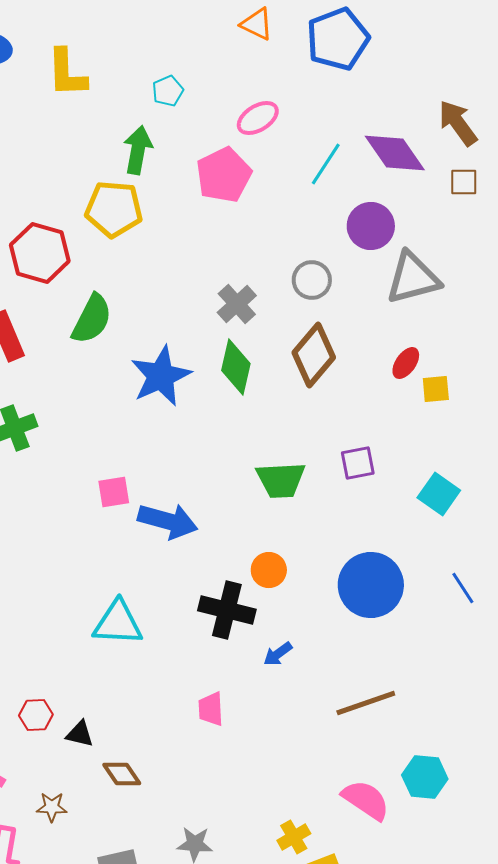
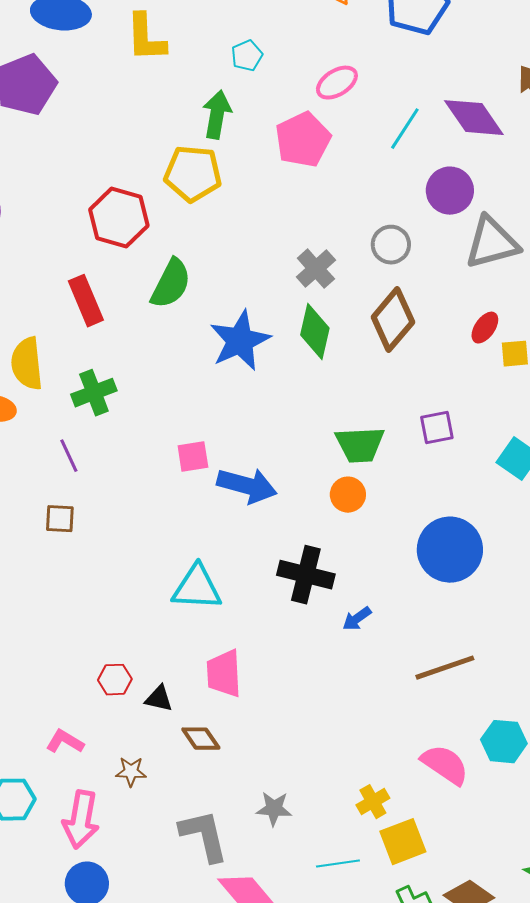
orange circle: (269, 570) -> (348, 495), moved
pink trapezoid: (211, 709) -> (224, 674), moved, size x1.4

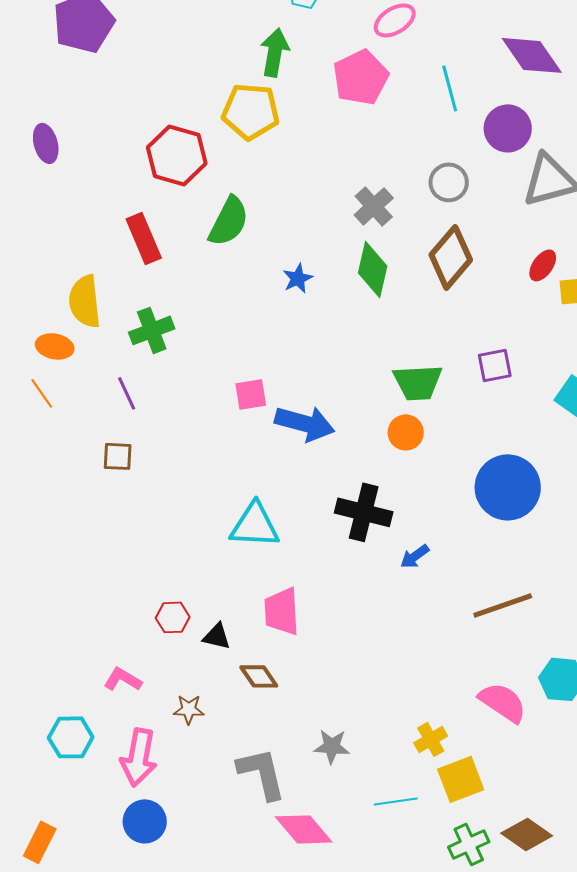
cyan line: (405, 129) -> (450, 88), moved, turned -48
blue star: (240, 341) -> (298, 278), size x0.5

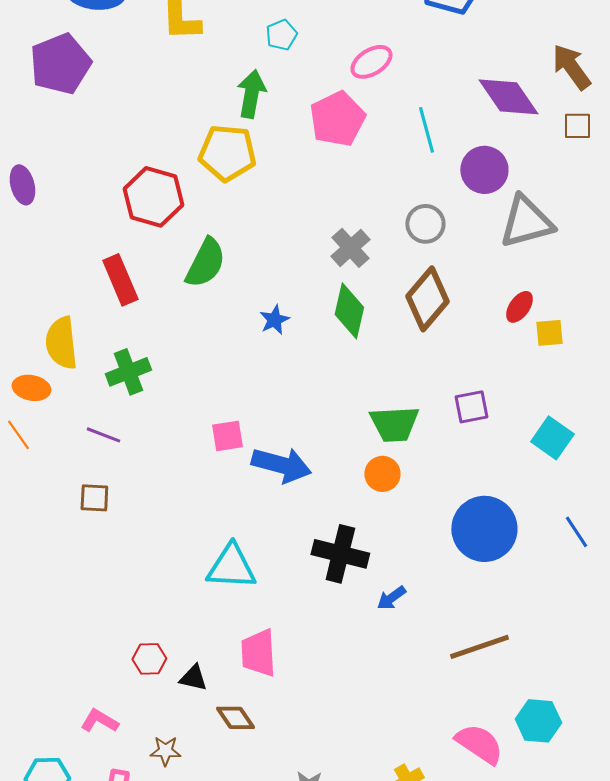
purple line: (127, 393) -> (103, 435), turned -44

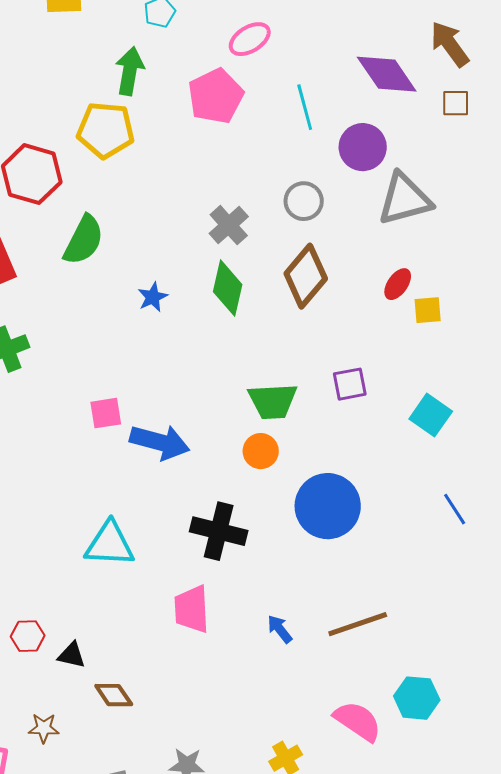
blue circle: (484, 529) -> (328, 506), moved
blue arrow: (391, 598) -> (280, 629), moved, turned 88
pink trapezoid: (258, 653) -> (192, 609), moved

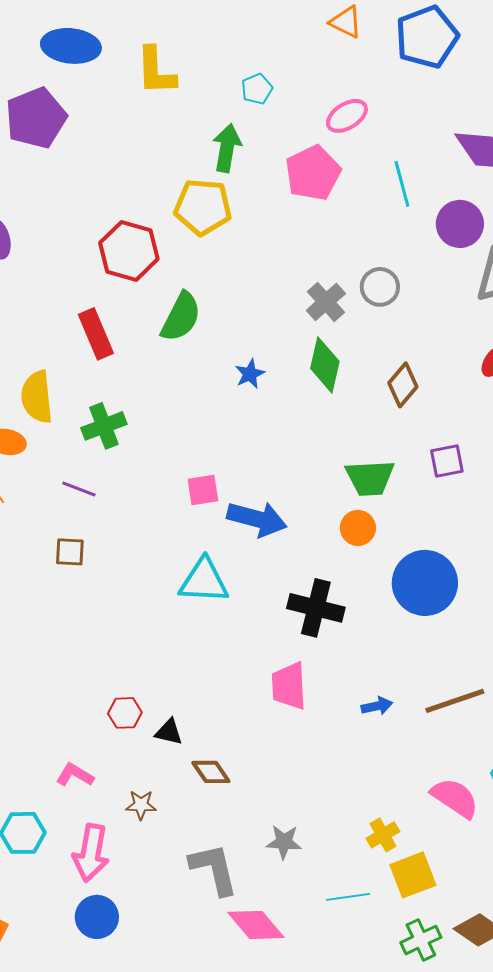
gray circle: (304, 201) -> (380, 287), moved
brown diamond: (306, 276) -> (403, 385), moved, size x0.7
cyan triangle: (110, 544) -> (204, 581), moved
blue arrow: (280, 629) -> (377, 706), turned 116

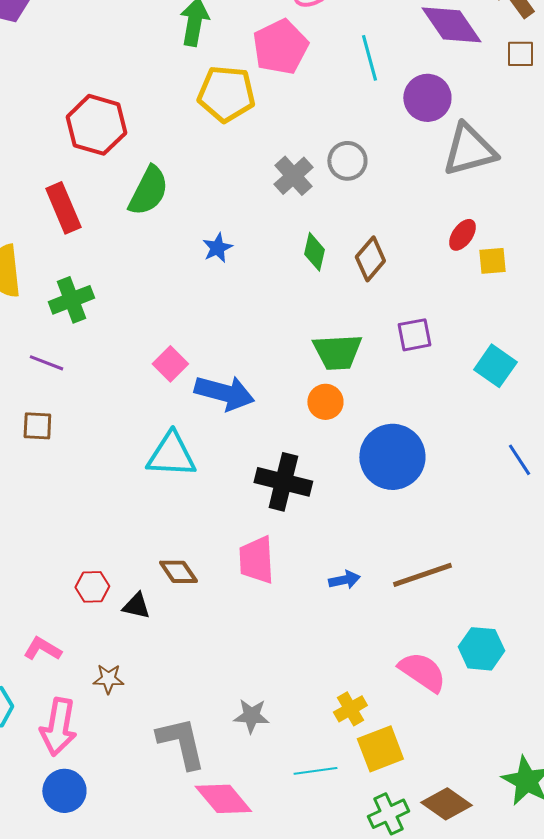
yellow pentagon: (203, 207) -> (226, 94), moved
green diamond: (325, 365) -> (314, 252), moved, size x0.7
pink square: (203, 490) -> (170, 364), turned -36
brown diamond: (211, 772) -> (178, 572), moved

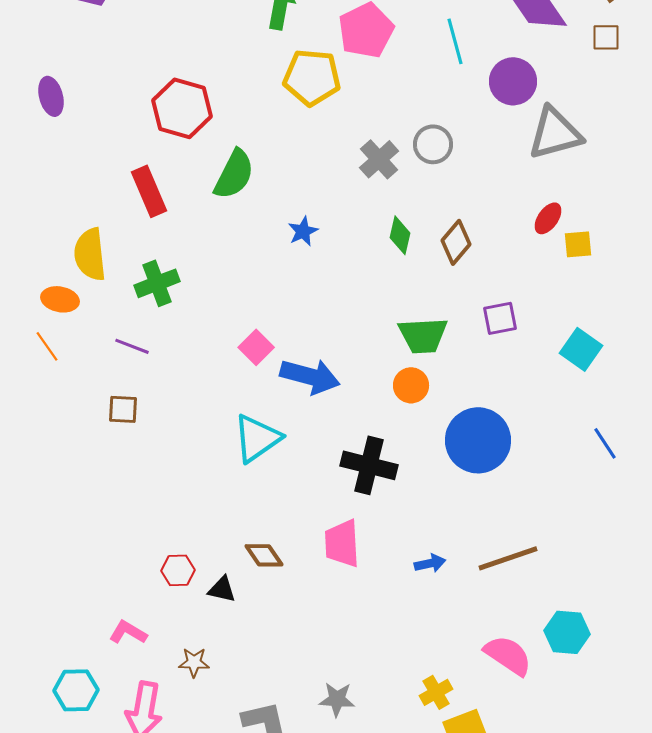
cyan triangle: (171, 455) -> (257, 438), turned -38

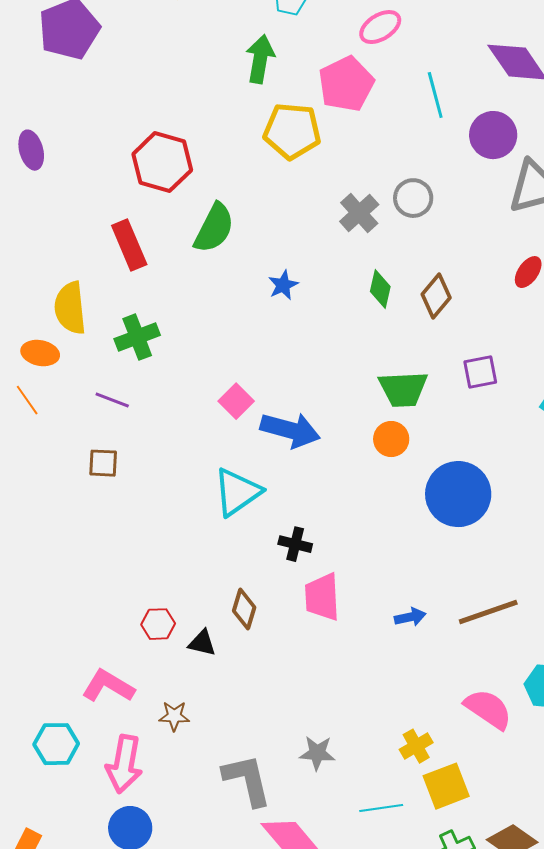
black cross: (369, 465) -> (295, 544), moved, size x0.6
brown diamond: (264, 555) -> (244, 609), turned 51
pink L-shape: (128, 632) -> (108, 686), size x1.4

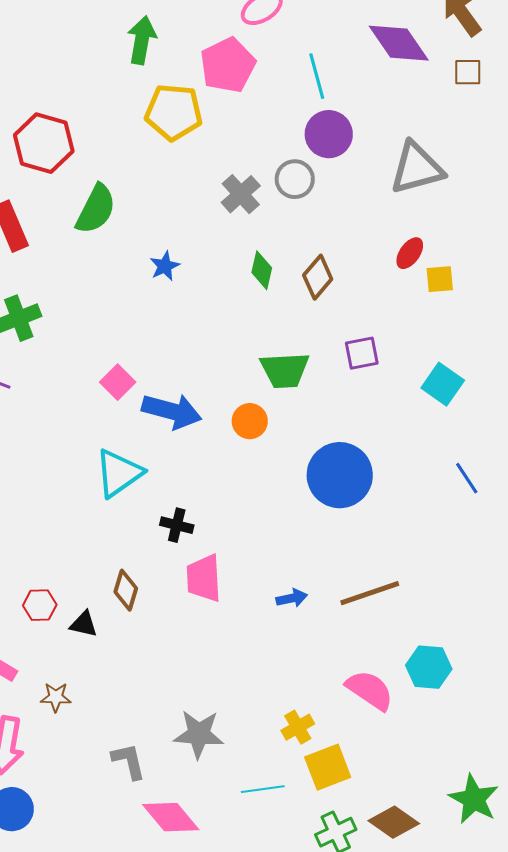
purple circle: (493, 135) -> (329, 134), moved
orange circle: (391, 439) -> (250, 421), moved
gray star: (317, 753) -> (199, 734), size x1.4
gray L-shape: (247, 780) -> (129, 761), size x0.7

